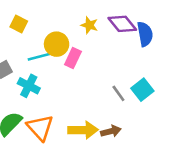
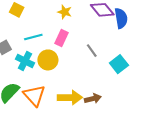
yellow star: (89, 25) -> (65, 12), moved
yellow circle: (57, 44) -> (48, 60), moved
gray line: (118, 93) -> (92, 51), moved

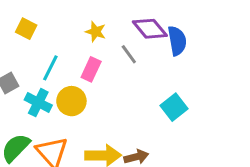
cyan line: (33, 37) -> (50, 68), turned -48
gray line: (92, 51) -> (129, 54), moved

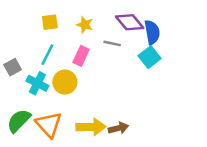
yellow square: (26, 29) -> (50, 22), moved, turned -35
gray line: (129, 54) -> (112, 43), turned -42
cyan square: (174, 107) -> (150, 57), moved

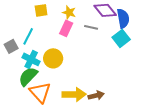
cyan line: (47, 55) -> (28, 36), moved
pink rectangle: (81, 56) -> (66, 28), moved
green semicircle: (19, 121) -> (28, 76), moved

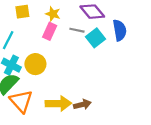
blue semicircle: (123, 18) -> (120, 30), moved
cyan square: (121, 38) -> (96, 38), moved

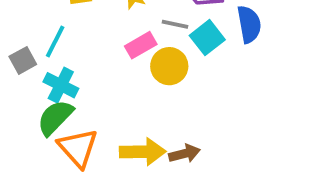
pink rectangle: (50, 31) -> (141, 45), moved, turned 35
yellow circle: (35, 64) -> (169, 66), moved

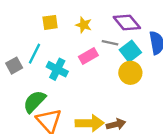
yellow circle: (169, 66) -> (130, 73), moved
cyan cross: (61, 85) -> (57, 69), moved

